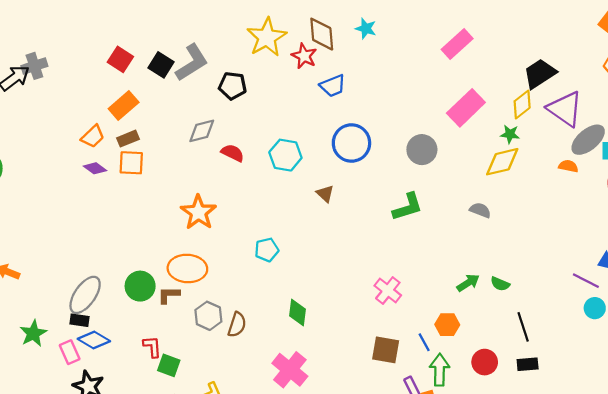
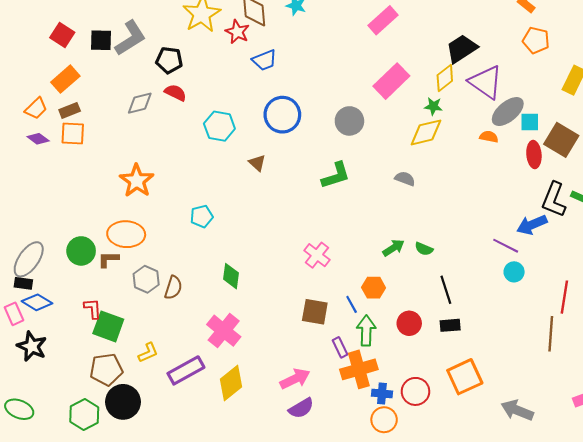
black square: (161, 65) -> (101, 40), turned -30
red semicircle: (233, 153) -> (175, 93), moved
green square: (169, 365) -> (108, 326), size x1.4

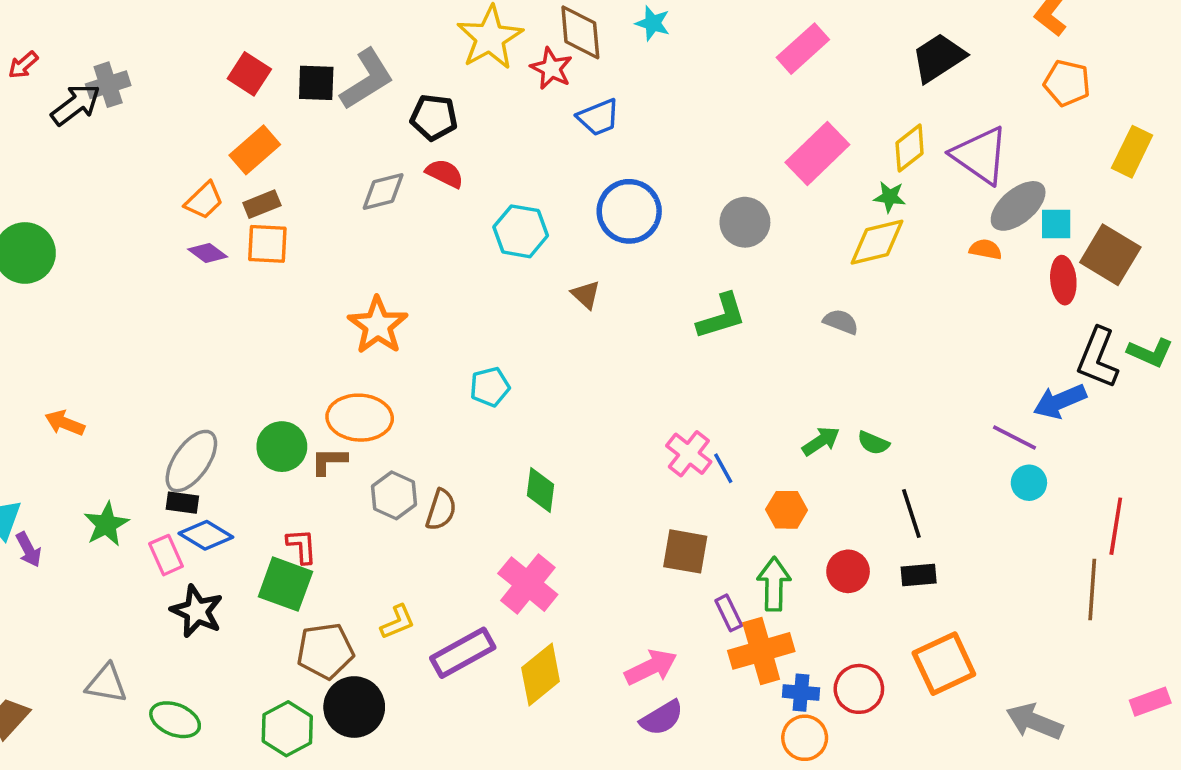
black trapezoid: (462, 49) -> (938, 58), moved
blue line: (352, 304) -> (723, 468), moved
green square: (108, 326) -> (285, 584), moved

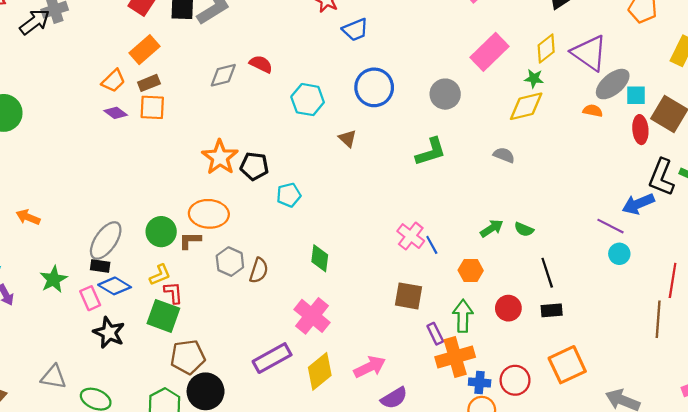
black pentagon: (434, 117) -> (254, 166), moved
yellow L-shape: (398, 622) -> (160, 275), moved
pink arrow: (651, 667) -> (370, 367), moved

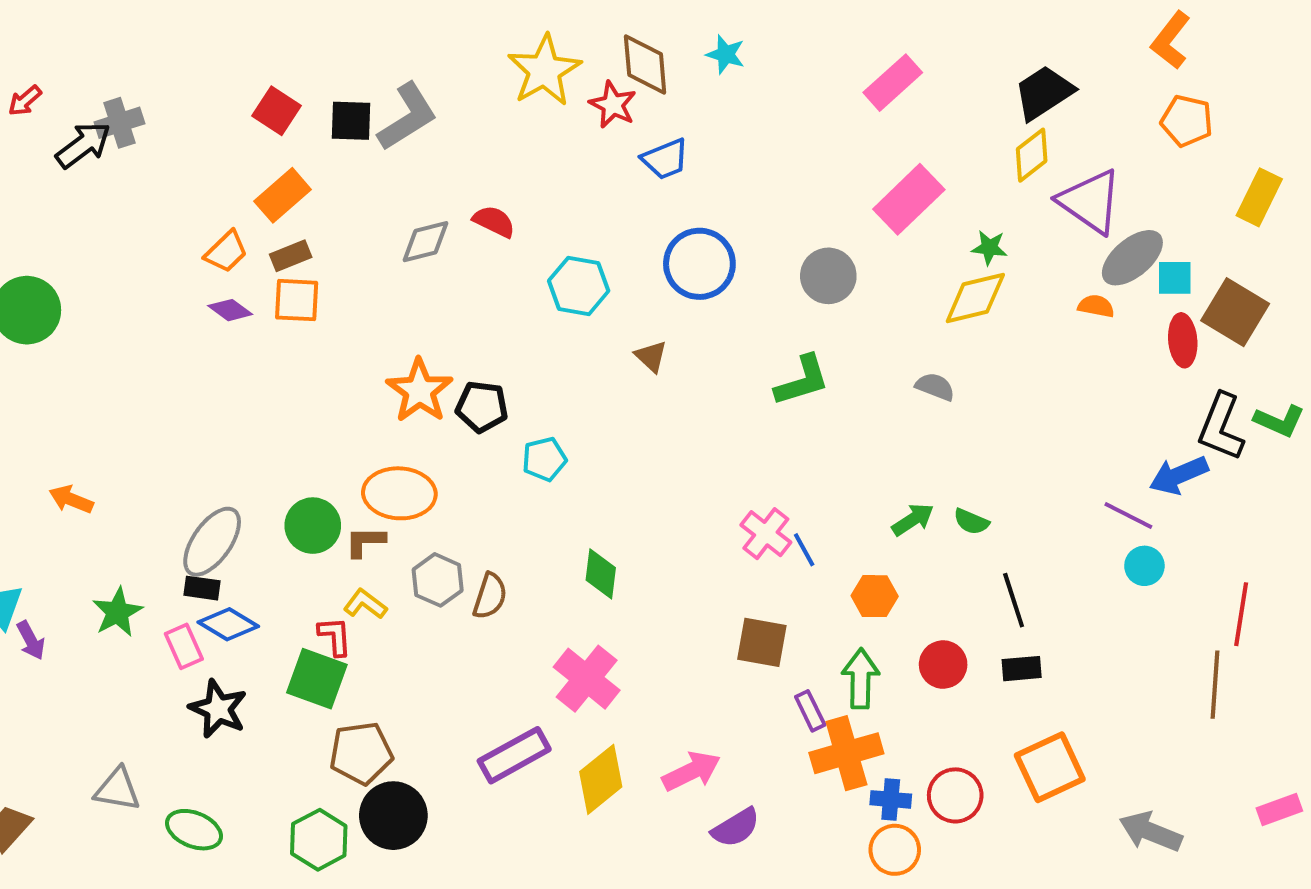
yellow diamond: (546, 49) -> (1032, 155), moved
yellow L-shape: (160, 275) -> (365, 604), moved, turned -120

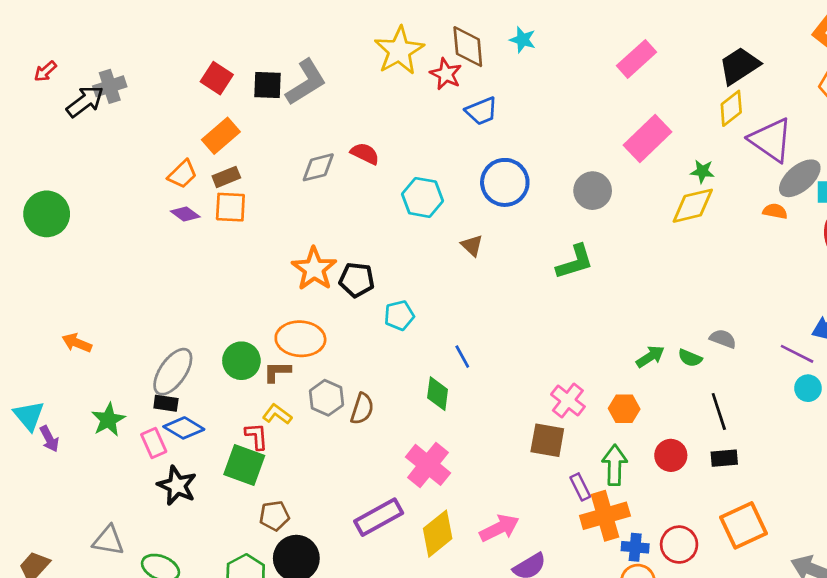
gray semicircle: (935, 387) -> (723, 339), moved
pink cross: (766, 534) -> (568, 400), moved
blue line: (804, 550) -> (462, 357), moved
brown pentagon: (361, 753) -> (274, 516), size x0.7

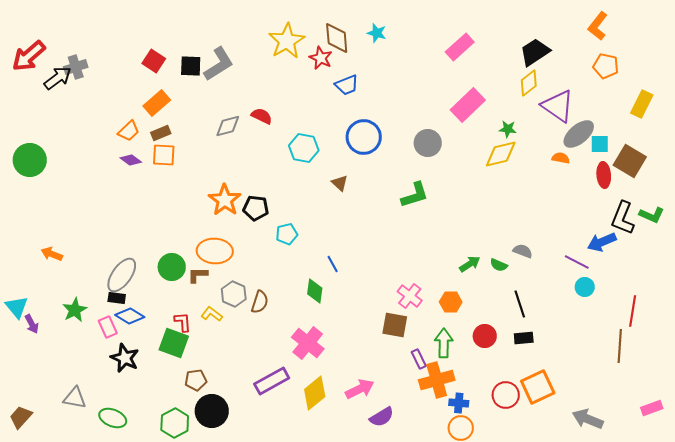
red arrow: (45, 71) -> (29, 56), size x2.0
yellow L-shape: (277, 414) -> (212, 314), moved
red circle: (679, 545) -> (506, 395), moved

